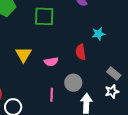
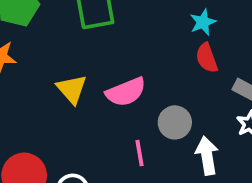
red semicircle: (81, 52) -> (207, 58), moved
pink semicircle: (51, 62) -> (126, 92), size x1.5

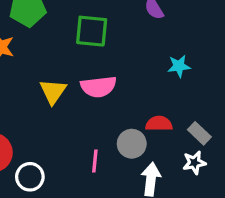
red semicircle: (207, 58) -> (159, 124), moved, turned 95
pink semicircle: (126, 92) -> (98, 87), moved

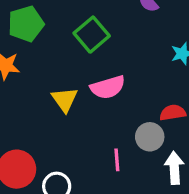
green square: (92, 31) -> (92, 35), turned -36

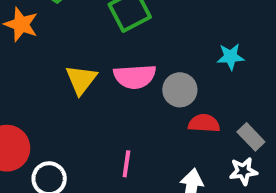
gray circle: (150, 137) -> (180, 90), moved

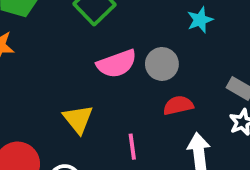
yellow triangle: (81, 80) -> (78, 119), moved
red semicircle: (204, 123) -> (178, 105), moved

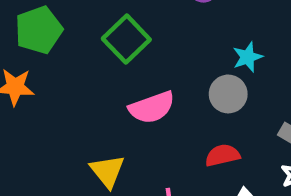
gray circle: (162, 64) -> (228, 94), moved

